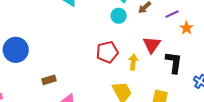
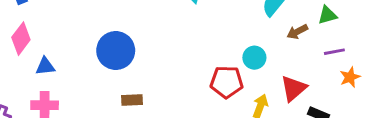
cyan circle: (119, 16) -> (254, 58), moved
blue circle: (16, 50) -> (116, 50), moved

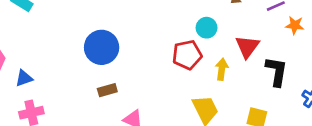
blue circle: (116, 50) -> (102, 47), moved
orange star: (350, 77) -> (295, 25), turned -30

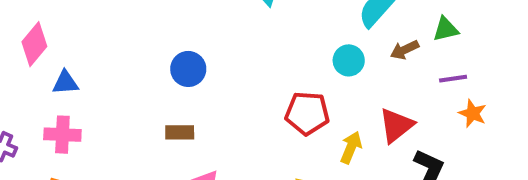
cyan circle: (207, 28) -> (349, 60), moved
blue circle: (102, 47) -> (188, 69), size x0.7

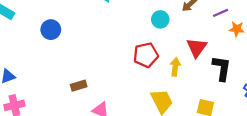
blue circle: (188, 69) -> (51, 30), moved

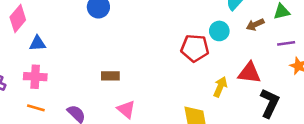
red triangle: (197, 48) -> (249, 73), turned 45
red pentagon: (146, 55) -> (195, 48), moved

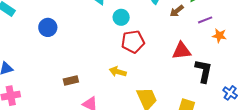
cyan circle: (219, 31) -> (121, 17), moved
yellow arrow: (220, 87) -> (118, 72), moved, turned -84

